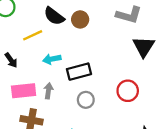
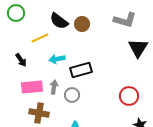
red circle: (128, 91) -> (129, 96), moved
gray circle: (86, 100) -> (72, 95), moved

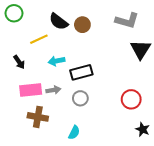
gray arrow: (54, 87) -> (53, 90), turned 72
gray circle: (72, 95) -> (80, 98), moved

